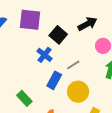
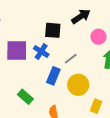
purple square: (30, 20) -> (17, 51), moved
black square: (58, 35) -> (53, 30), turned -30

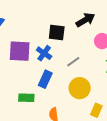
blue rectangle: (53, 76) -> (45, 79), moved
green rectangle: (25, 97) -> (26, 98), turned -42

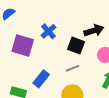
black square: (57, 33) -> (76, 46), moved
blue cross: (44, 53) -> (48, 31), moved

